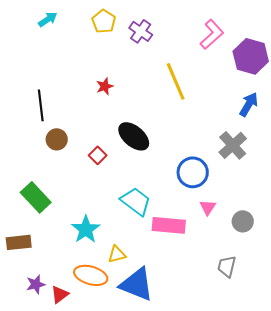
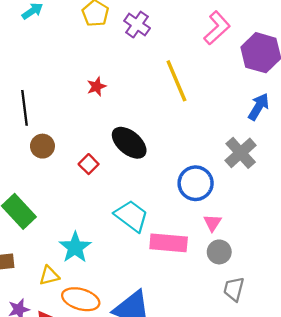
gray circle: (243, 221) -> (219, 252), moved
yellow triangle: (117, 254) -> (49, 276), moved

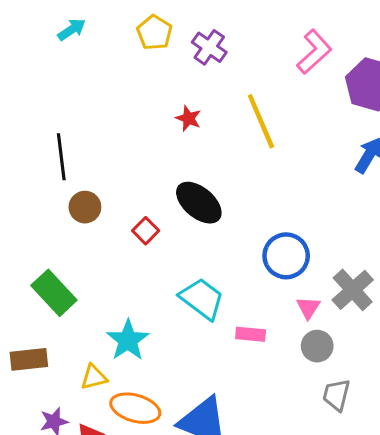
red star: (96, 86) -> (188, 118), moved, turned -30
gray cross: (241, 153) -> (353, 290), moved
pink rectangle: (169, 243) -> (251, 334), size x0.6

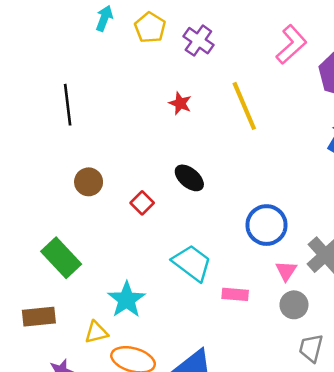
cyan arrow: (72, 30) -> (104, 18), moved, turned -35
black line: (61, 157) -> (68, 105), moved
black ellipse: (199, 203) -> (189, 178), size x0.7

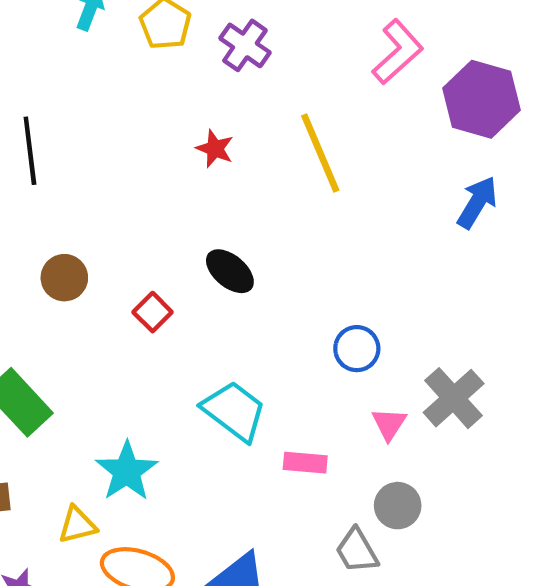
blue circle: (267, 225) -> (357, 349), size x0.7
gray circle: (294, 305) -> (398, 506), moved
gray trapezoid: (311, 348) -> (357, 551), moved, turned -44

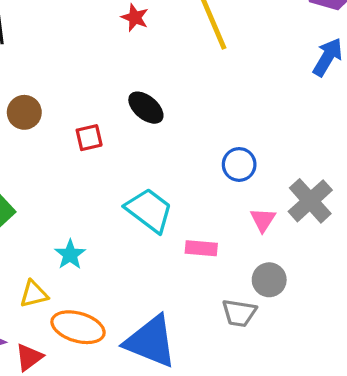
red square: (153, 312) -> (89, 138), turned 32
cyan star: (127, 471) -> (70, 255), size x0.7
gray trapezoid: (357, 551) -> (239, 313), turned -51

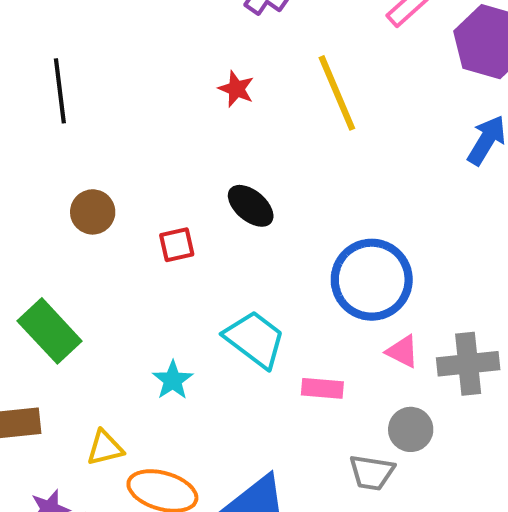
blue circle: (239, 164) -> (372, 280), size x1.8
gray cross: (310, 201) -> (468, 364), moved, turned 36
pink triangle: (263, 220) -> (402, 351), turned -36
cyan star: (70, 255) -> (173, 380), moved

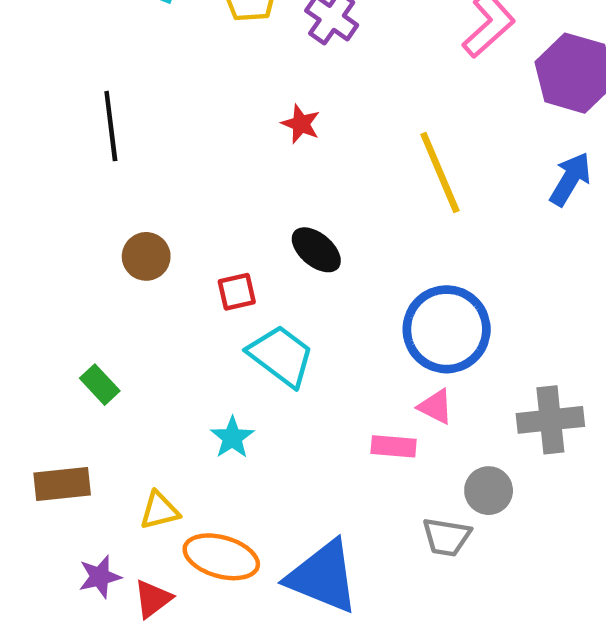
yellow line: (337, 93) -> (440, 172), moved
green rectangle: (50, 331) -> (100, 385), size x0.6
cyan trapezoid: (255, 339) -> (281, 356), moved
pink triangle: (402, 351) -> (436, 407), moved

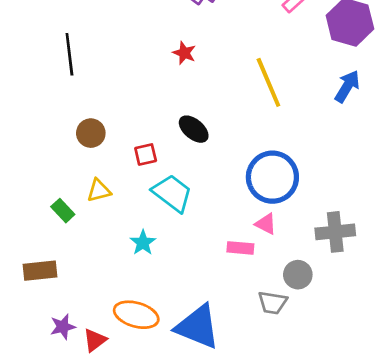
yellow triangle: (159, 510) -> (99, 191), moved

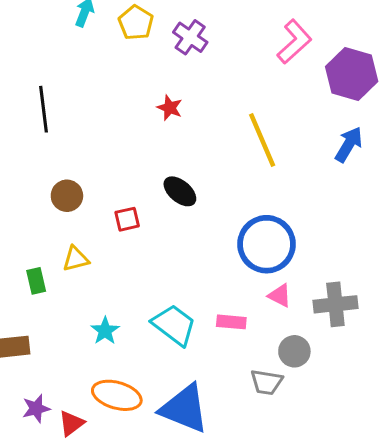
cyan trapezoid: (172, 193) -> (174, 325), moved
green rectangle: (63, 211) -> (36, 281), turned 30
pink triangle: (266, 224) -> (280, 296), moved
cyan star: (143, 243) -> (105, 331), moved

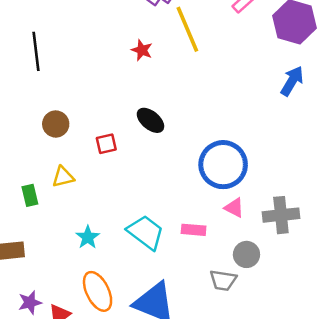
yellow line: (262, 140) -> (187, 29), moved
orange ellipse: (117, 395) -> (98, 291), turned 48

